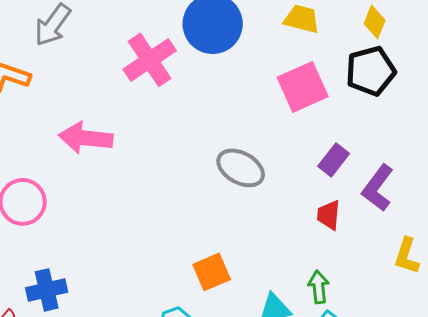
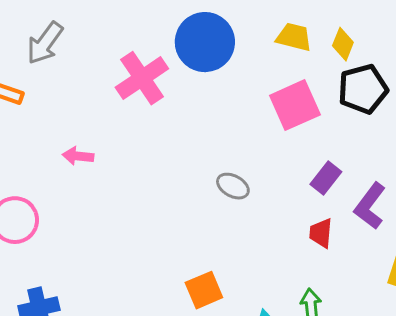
yellow diamond: (375, 22) -> (343, 44), moved
pink arrow: (86, 138) -> (78, 156), size x0.6
gray ellipse: (241, 168) -> (233, 186), size x0.7

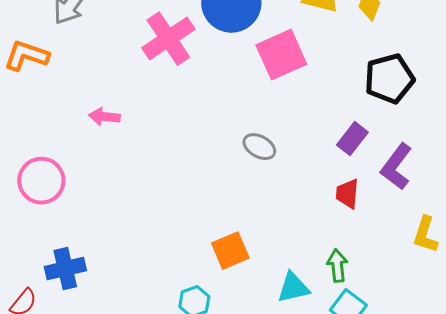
black pentagon: (363, 89) -> (389, 79), moved
pink square: (295, 105) -> (281, 55), moved

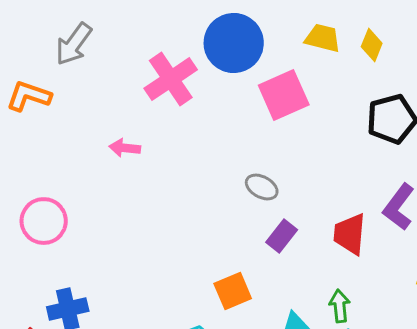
pink arrow: (104, 117) -> (125, 148), moved
purple rectangle: (352, 139) -> (282, 236), moved
red trapezoid: (347, 194) -> (350, 234), size x1.4

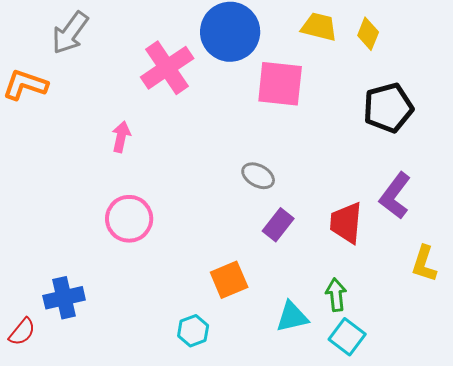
pink square: (284, 95) -> (280, 84), turned 30
pink arrow: (125, 148) -> (121, 137), turned 96
pink circle: (44, 221) -> (129, 219), moved

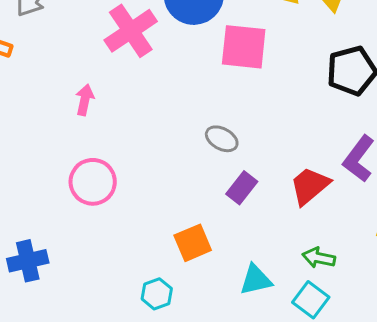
red trapezoid: (346, 223) -> (310, 186), turned 45
green arrow: (336, 295) -> (319, 258), moved, turned -72

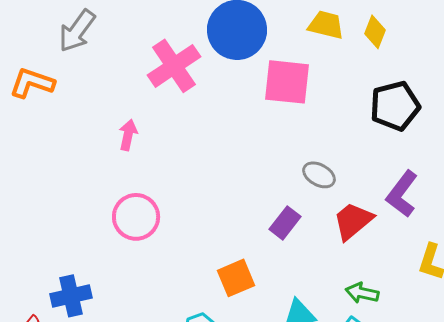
gray ellipse: (222, 139) -> (319, 175), moved

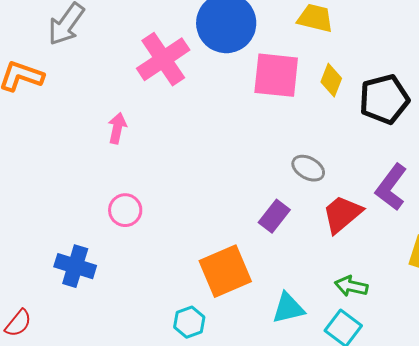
yellow diamond: (375, 32) -> (331, 80), moved
pink circle: (136, 217) -> (125, 210), size x0.7
orange square: (236, 278) -> (225, 271), size x1.4
blue cross: (71, 296) -> (75, 266), moved, turned 30

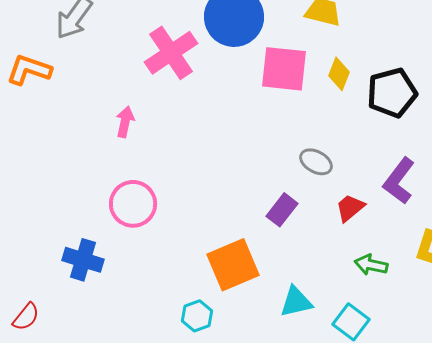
pink circle: (125, 210) -> (133, 204), size x1.4
red trapezoid: (342, 214) -> (350, 208), size x0.7
green arrow: (351, 286) -> (371, 265), moved

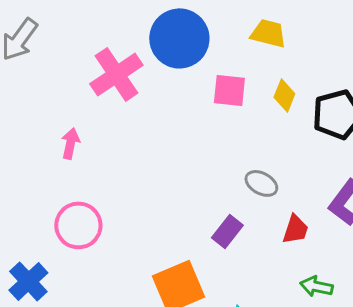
pink square: (284, 69) -> (229, 90), size x0.7
red trapezoid: (350, 208) -> (295, 229), turned 148
blue cross: (83, 260) -> (28, 281), turned 30

